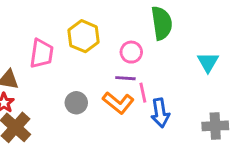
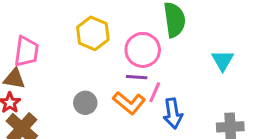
pink circle: (131, 52) -> (143, 50), size x1.5
pink trapezoid: (42, 54) -> (26, 51), moved
pink line: (143, 93) -> (155, 92), turned 36

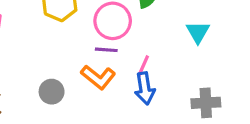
pink line: (155, 92) -> (143, 66), moved
gray circle: (85, 103) -> (52, 92), moved

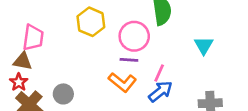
blue arrow: (145, 88) -> (160, 91), turned -120
gray circle: (52, 92) -> (63, 94), moved

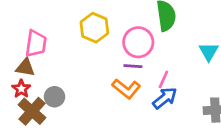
gray circle: (63, 94) -> (54, 97), moved

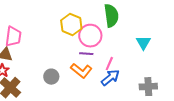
yellow hexagon: (94, 28) -> (71, 25), moved
gray circle: (54, 97) -> (51, 77), moved

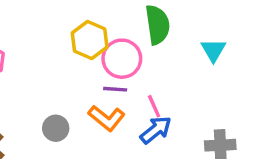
cyan triangle: (143, 43) -> (213, 50), moved
pink line: (109, 64) -> (154, 106), turned -48

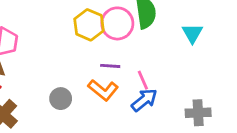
pink circle: (122, 59) -> (117, 23), moved

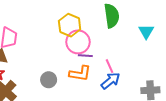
pink circle: (117, 23) -> (78, 42), moved
orange L-shape: (103, 90) -> (80, 73), turned -30

